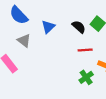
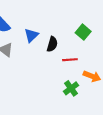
black semicircle: (79, 27) -> (52, 44), moved, turned 64

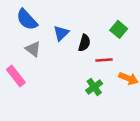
green cross: (71, 88) -> (94, 87), moved

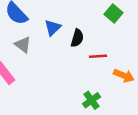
green square: (119, 29) -> (114, 13), moved
green cross: (94, 87) -> (92, 100), moved

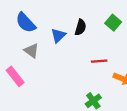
black semicircle: (77, 38) -> (80, 27), moved

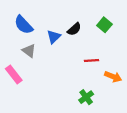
black semicircle: (80, 27) -> (74, 29), turned 32

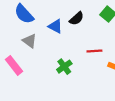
blue triangle: (54, 37) -> (55, 26), turned -48
green cross: (86, 97) -> (64, 67), moved

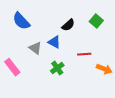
blue triangle: (55, 26) -> (54, 42), moved
gray triangle: (30, 41) -> (35, 48), moved

